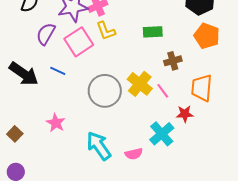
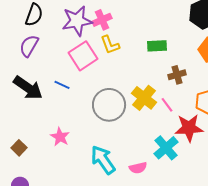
purple semicircle: (46, 34) -> (29, 46), moved
red star: (185, 114) -> (189, 128), size x1.6

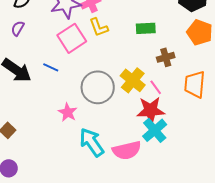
purple semicircle: (29, 46) -> (18, 28), size x0.7
red star: (189, 128) -> (151, 110), moved
pink star: (60, 137) -> (68, 112), moved
pink semicircle: (138, 168) -> (127, 150), size x1.6

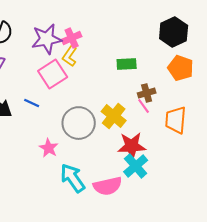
yellow L-shape: (99, 27) -> (70, 56), moved, turned 55
pink line: (156, 87) -> (144, 106), moved

